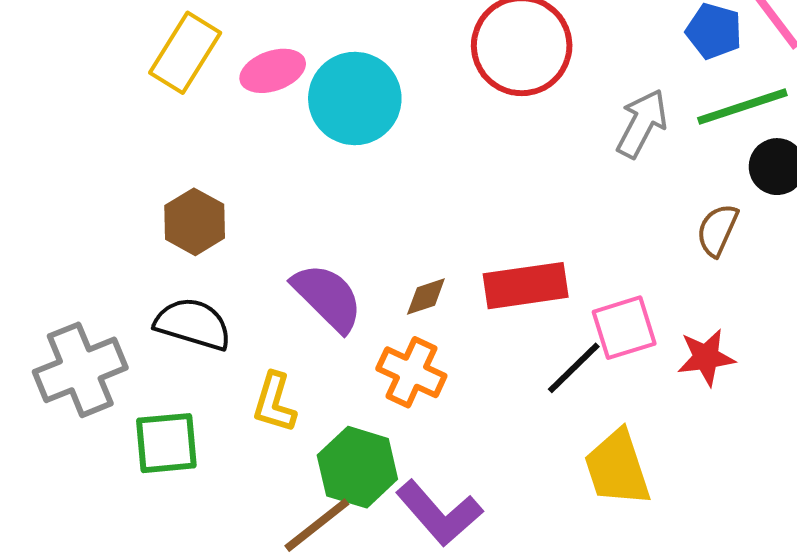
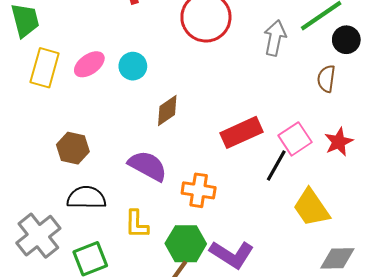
cyan circle: (355, 98) -> (133, 66), size x0.6
brown diamond: (426, 296) -> (167, 110), moved, size x1.4

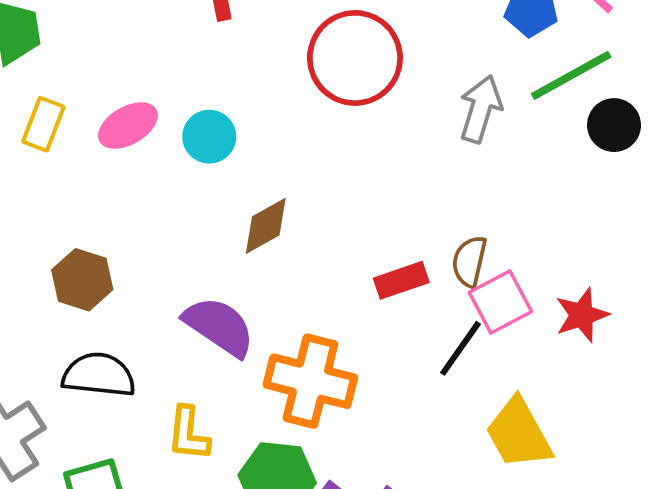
yellow rectangle: (45, 68) -> (43, 124), size x0.7
brown semicircle: (326, 79) -> (469, 261), moved
red rectangle: (242, 132) -> (401, 280), size x0.7
orange cross: (199, 190) -> (310, 381), size x1.4

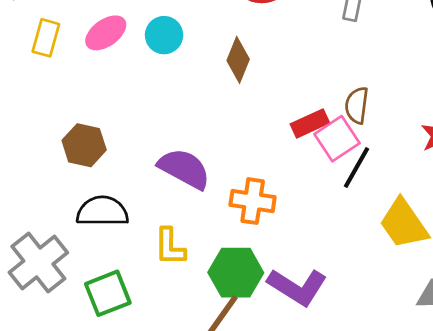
brown diamond: (266, 226) -> (238, 60), moved, turned -33
pink square: (500, 302) -> (337, 139), moved
orange cross: (310, 381) -> (253, 201), size x0.7

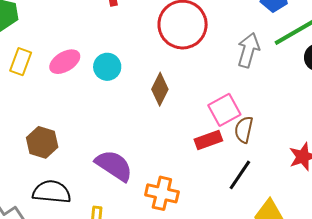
pink square: (337, 139) -> (224, 110), moved

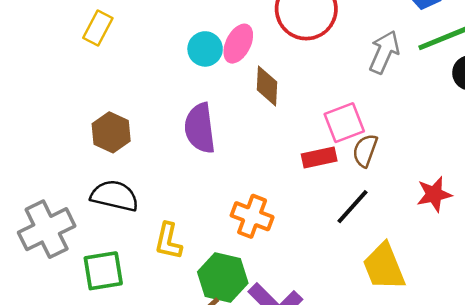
pink ellipse: (65, 62) -> (238, 44), moved, turned -40
brown diamond: (160, 89) -> (267, 86), turned -32
purple semicircle: (114, 166) -> (200, 128), moved, turned -138

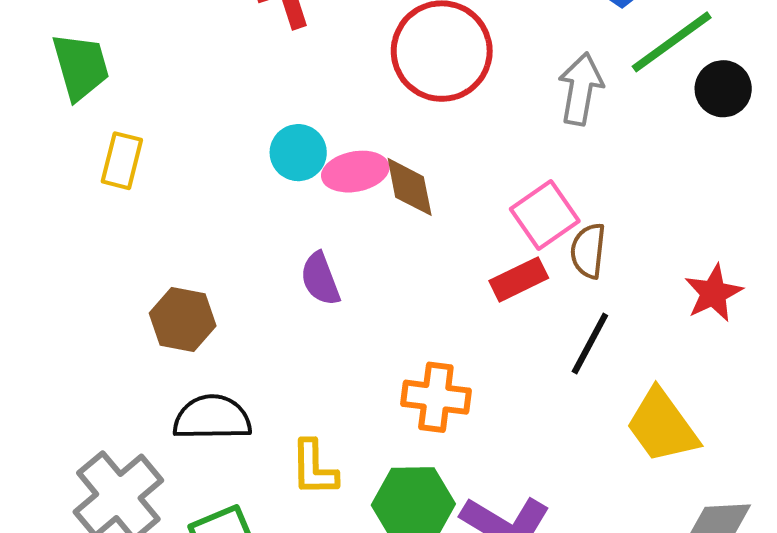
pink ellipse: (238, 44) -> (355, 172), moved, turned 66
purple semicircle: (200, 128) -> (320, 279), size x0.7

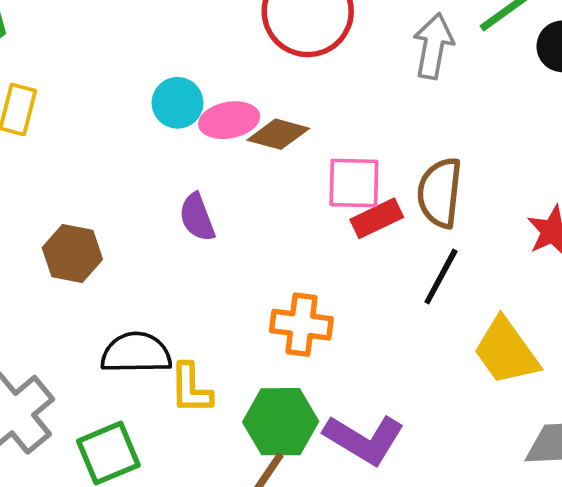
brown diamond: (410, 187) -> (278, 134), turned -64
pink square: (545, 215) -> (354, 183), moved, turned 36
brown semicircle: (588, 251) -> (440, 193), size x1.4
black semicircle: (212, 418) -> (136, 353), moved

